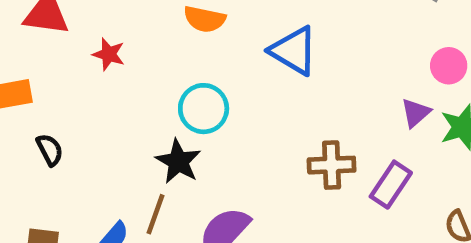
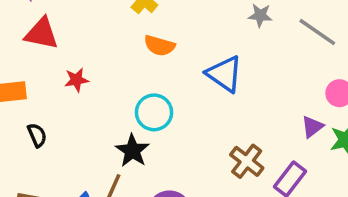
red star: (109, 54) -> (76, 80), moved, turned -30
brown cross: (332, 165) -> (247, 161), turned 36

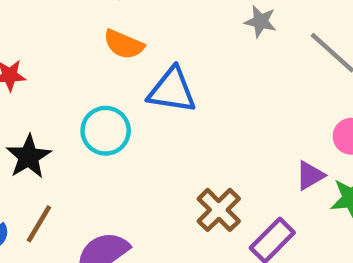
blue triangle: (224, 74) -> (172, 90), moved, turned -33
black star: (132, 151) -> (29, 157), moved

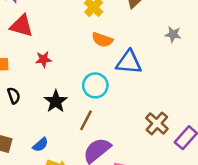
gray star: (260, 21) -> (173, 34), moved
brown line: (39, 224) -> (86, 120), moved

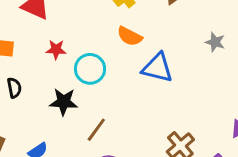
cyan circle: (95, 85) -> (90, 69), moved
black star: (56, 101) -> (64, 102), turned 30

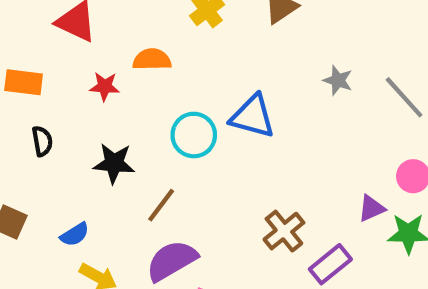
orange semicircle: (130, 36) -> (152, 60), moved, turned 150
cyan circle: (90, 69) -> (194, 135), moved

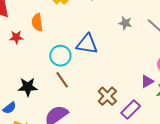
orange semicircle: (152, 60) -> (37, 22), turned -90
black star: (114, 163) -> (28, 87), moved
brown line: (161, 205) -> (62, 80), moved, turned -66

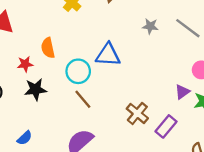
orange semicircle: (37, 22) -> (48, 48), moved
red star: (16, 37) -> (25, 64), moved
black star: (28, 87) -> (36, 89), moved

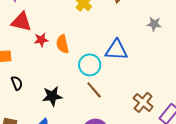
red star: (25, 64) -> (41, 40), moved
black star: (36, 89) -> (52, 96), moved

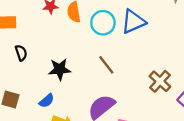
blue triangle: (116, 50) -> (133, 22), turned -30
cyan circle: (90, 65) -> (103, 23), moved

